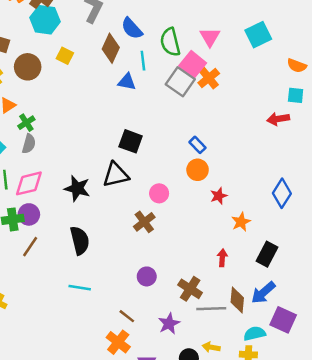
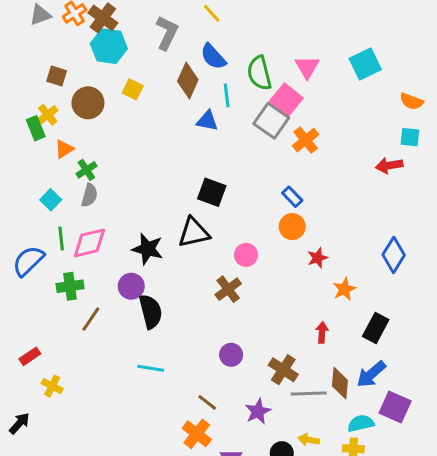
orange cross: (209, 78) -> (306, 140), moved
purple circle: (29, 214) -> (131, 286), moved

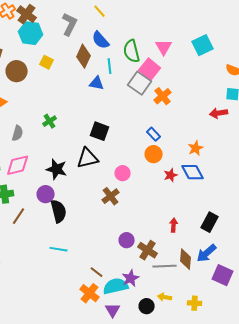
green cross: (86, 170) -> (50, 121), moved
blue diamond: (394, 255) -> (193, 172), moved, turned -60
orange star: (344, 289) -> (196, 148), moved
purple circle: (231, 355) -> (127, 240), moved
cyan semicircle: (361, 423) -> (116, 286), moved, size x1.4

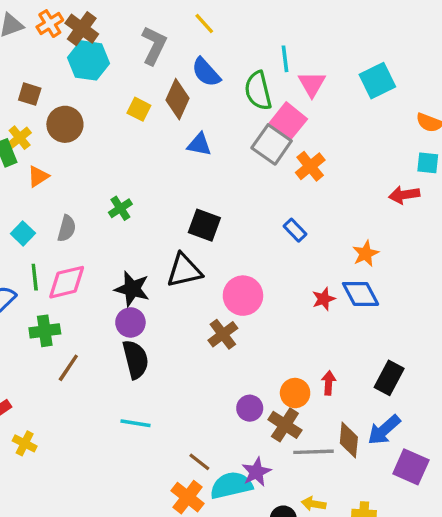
yellow square: (47, 62) -> (139, 109), moved
cyan line: (110, 66) -> (285, 59), moved
orange circle: (154, 154) -> (295, 393), moved
pink circle: (123, 173) -> (243, 296), size x1.5
purple circle: (46, 194) -> (130, 322), moved

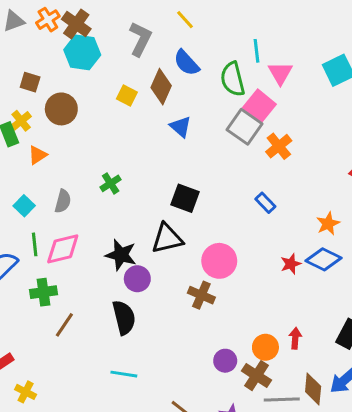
blue triangle: (199, 144) -> (181, 127), turned 30
blue diamond: (361, 294) -> (324, 259), turned -36
purple circle: (130, 322) -> (137, 279), moved
brown cross: (223, 334) -> (201, 295), turned -30

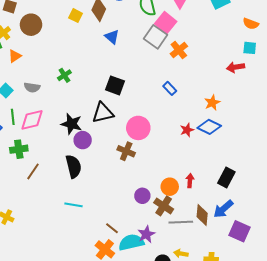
gray semicircle: (63, 201) -> (32, 87), turned 84

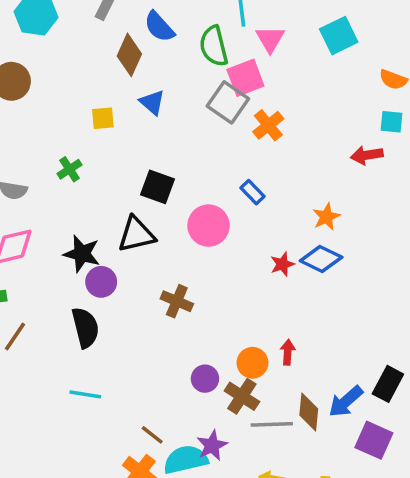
yellow square: (76, 16) -> (103, 118), moved, turned -32
pink square: (166, 23) -> (245, 78), turned 30
pink circle: (138, 128) -> (208, 226), moved
black rectangle: (226, 178) -> (388, 384), moved

